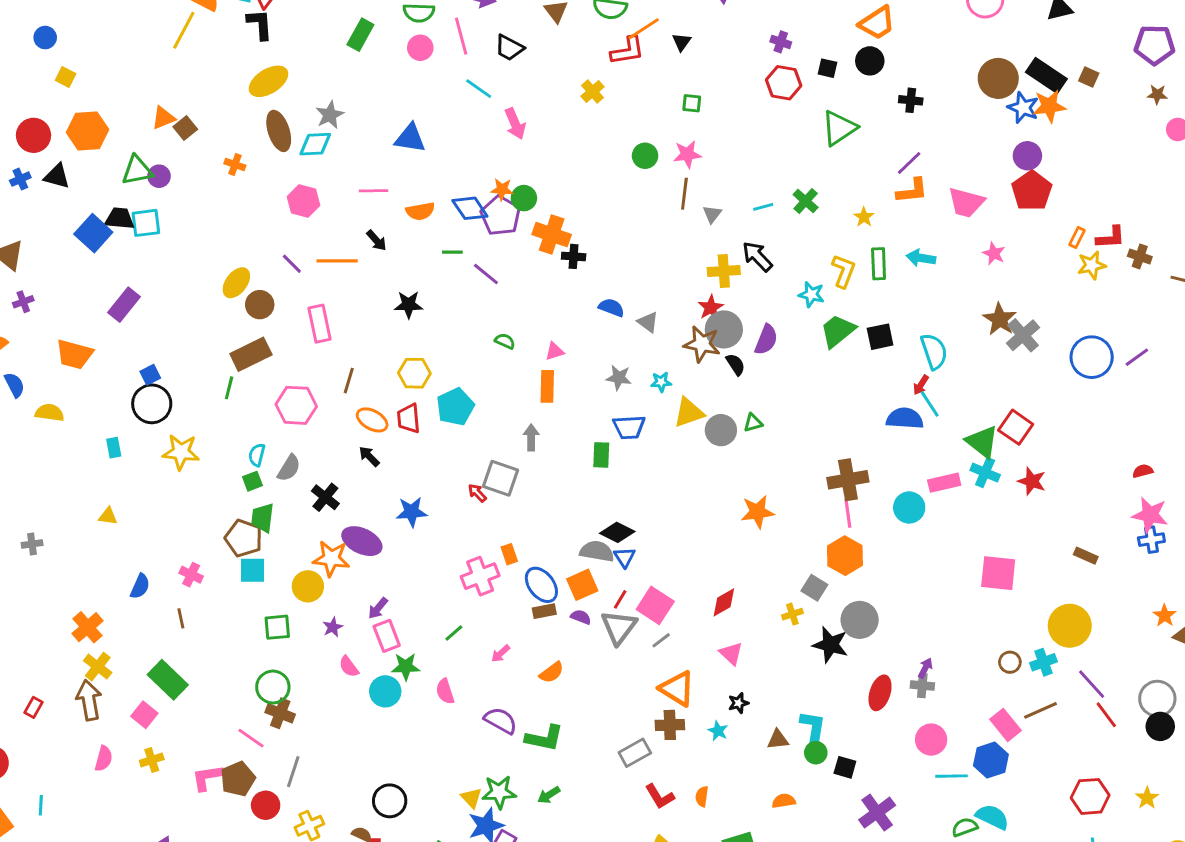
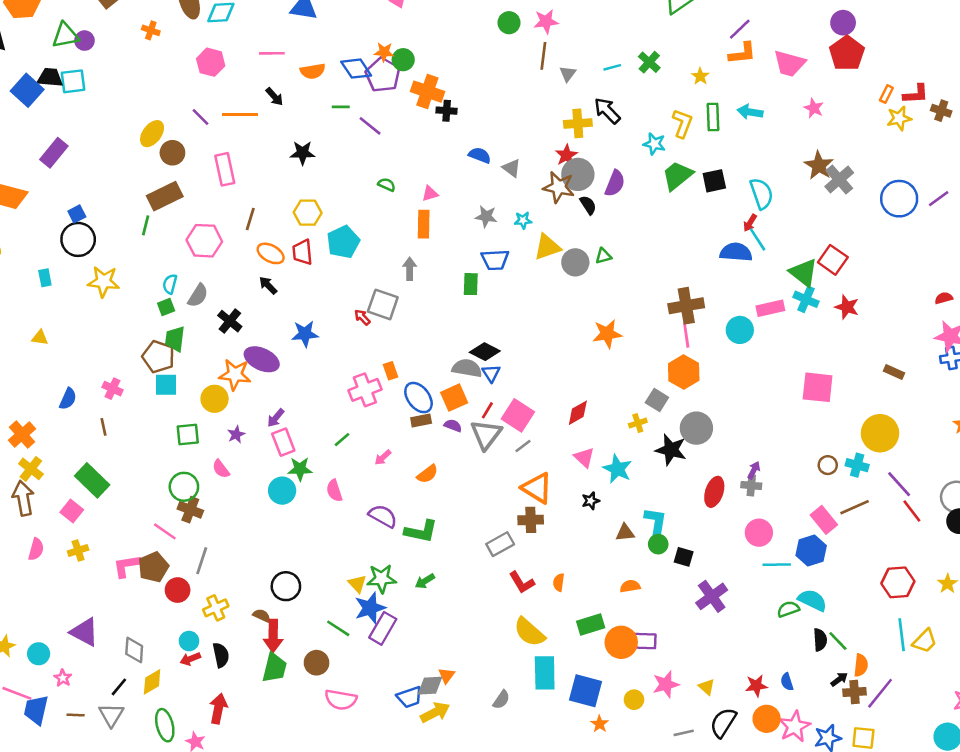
cyan cross: (1043, 662) -> (857, 465), turned 35
pink semicircle: (349, 667) -> (221, 469), moved
cyan star: (718, 731) -> (617, 469), moved, size x1.6

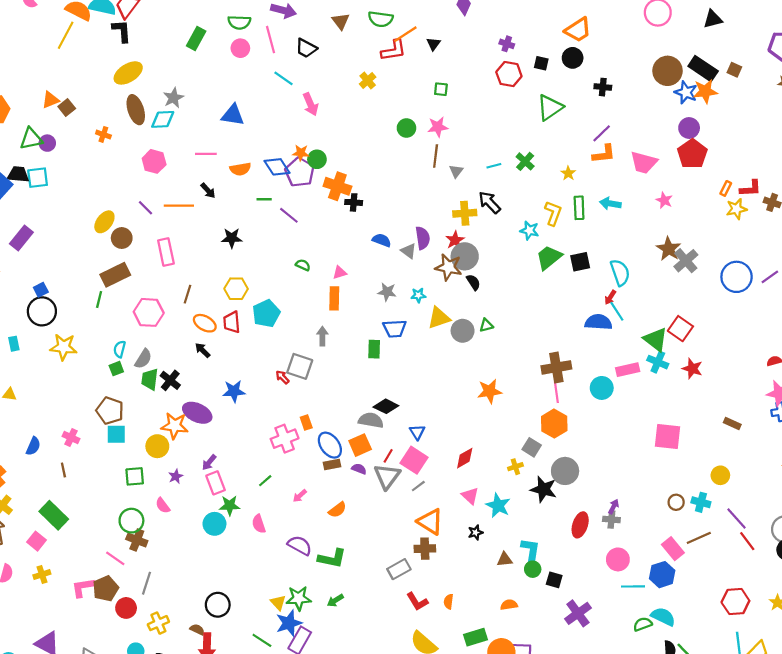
purple semicircle: (615, 183) -> (423, 238), moved, turned -30
green trapezoid: (175, 339) -> (150, 379), moved
blue triangle: (491, 373) -> (417, 432), moved
yellow circle: (880, 433) -> (720, 475), size x0.6

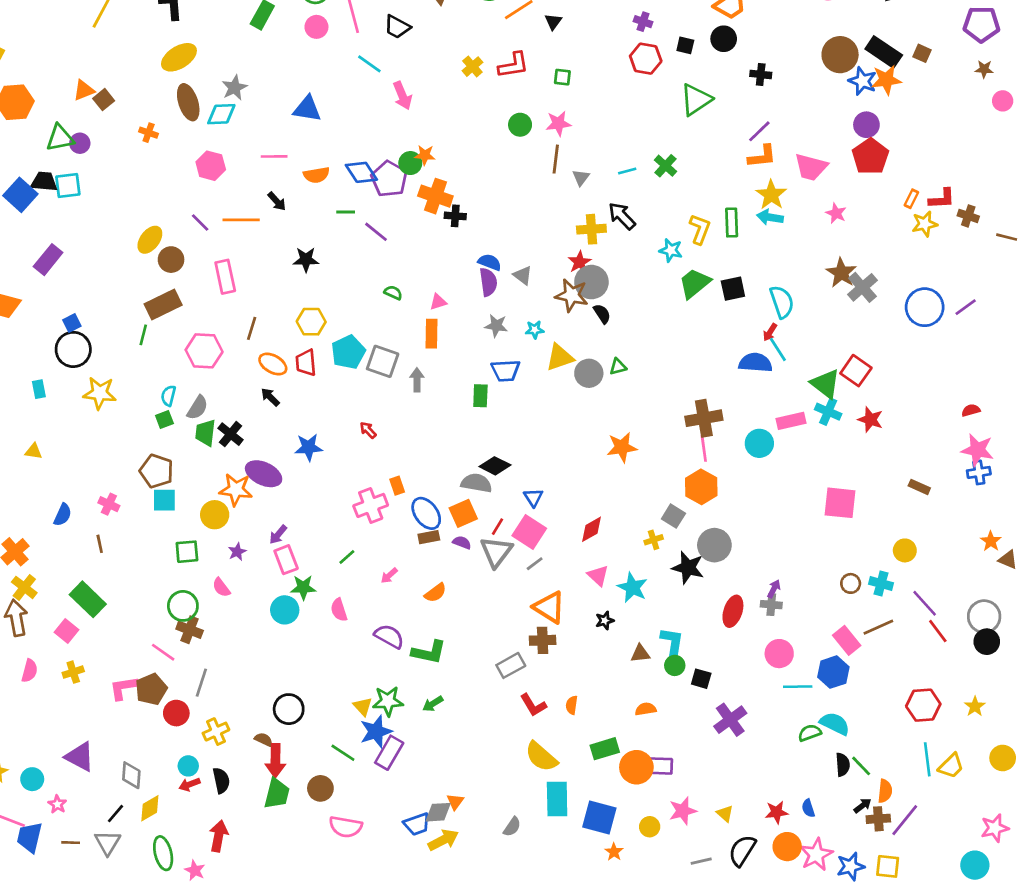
red L-shape: (394, 50) -> (513, 65), moved
orange star: (301, 153) -> (425, 155), moved
yellow star: (568, 173) -> (771, 195), moved, size x1.6
purple semicircle: (423, 238) -> (488, 282), moved
gray square: (300, 366) -> (383, 361), moved

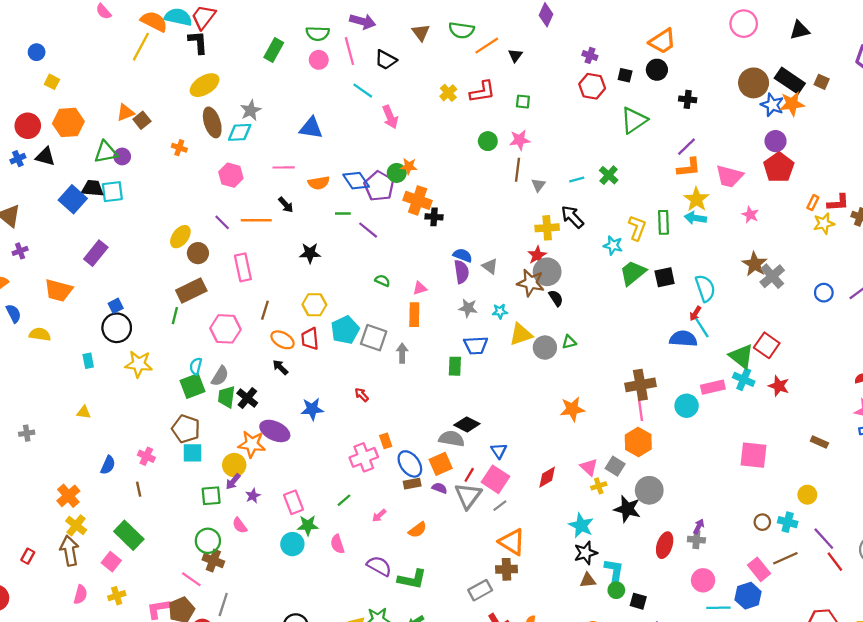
blue circle: (925, 307) -> (824, 293), size x0.6
green square: (164, 420) -> (192, 386), size x1.6
purple arrow: (278, 535) -> (233, 481), moved
pink triangle: (598, 576) -> (589, 467), moved
black star: (605, 620) -> (586, 553), moved, size x1.5

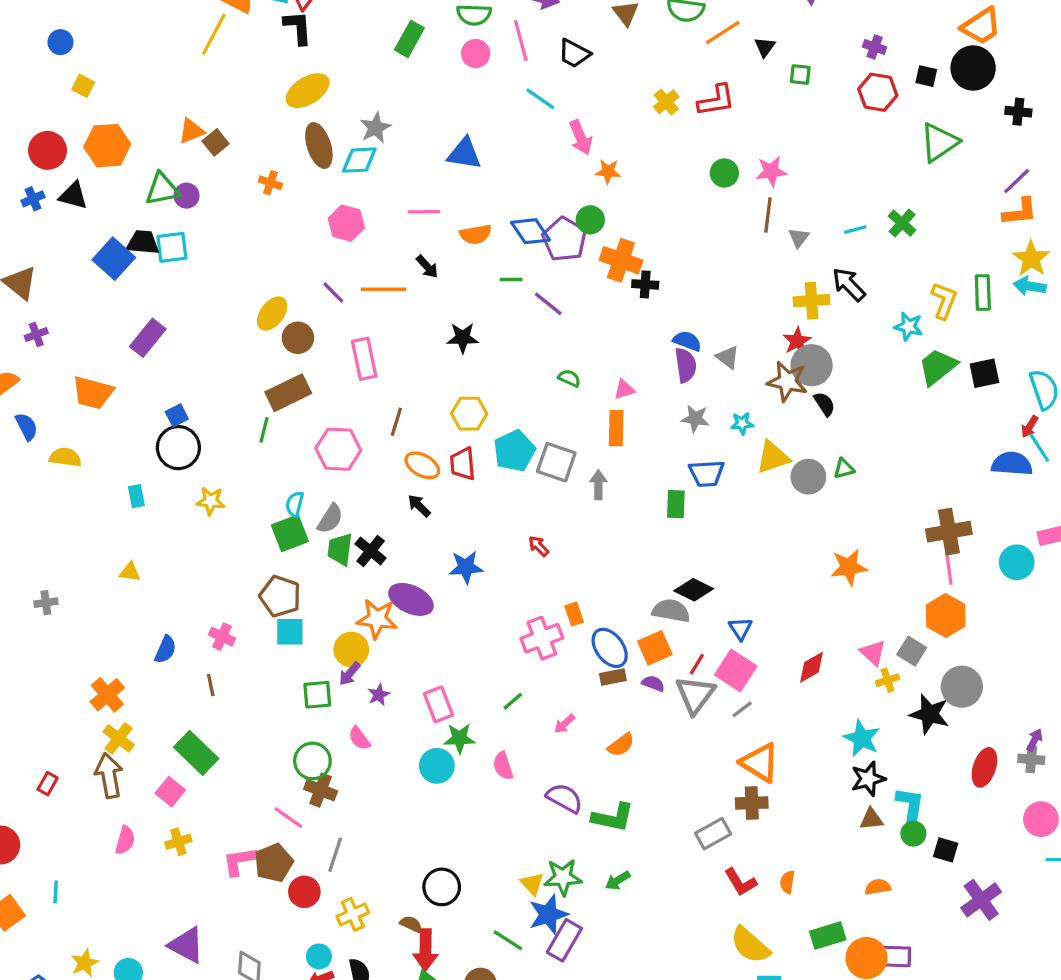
black circle: (657, 70) -> (973, 68), size x1.4
green square: (523, 102) -> (800, 74), moved
orange star: (409, 166) -> (608, 171), moved
yellow star: (139, 364) -> (211, 501), size x0.7

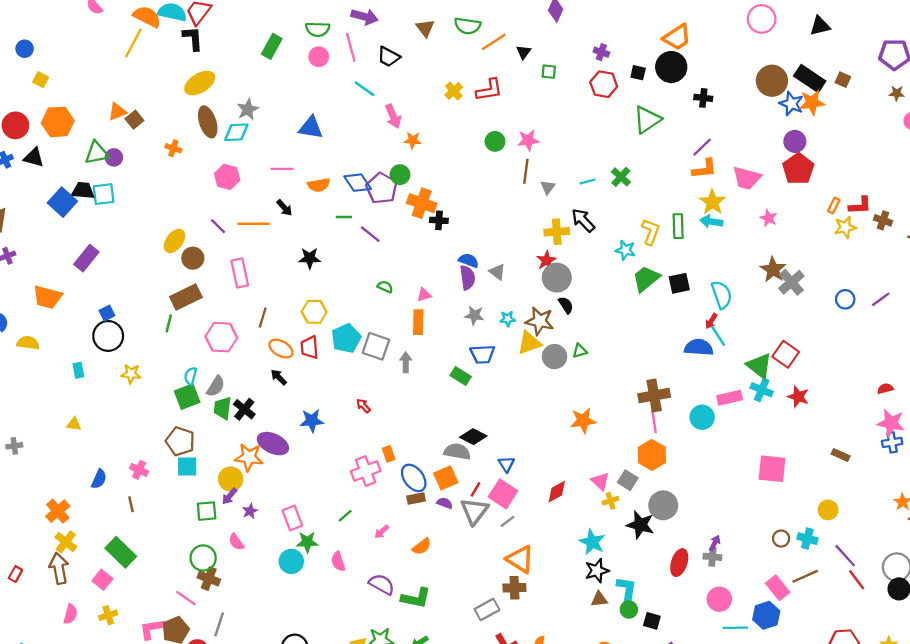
brown star: (787, 381) -> (540, 321), moved
green rectangle: (676, 504) -> (461, 376), turned -60

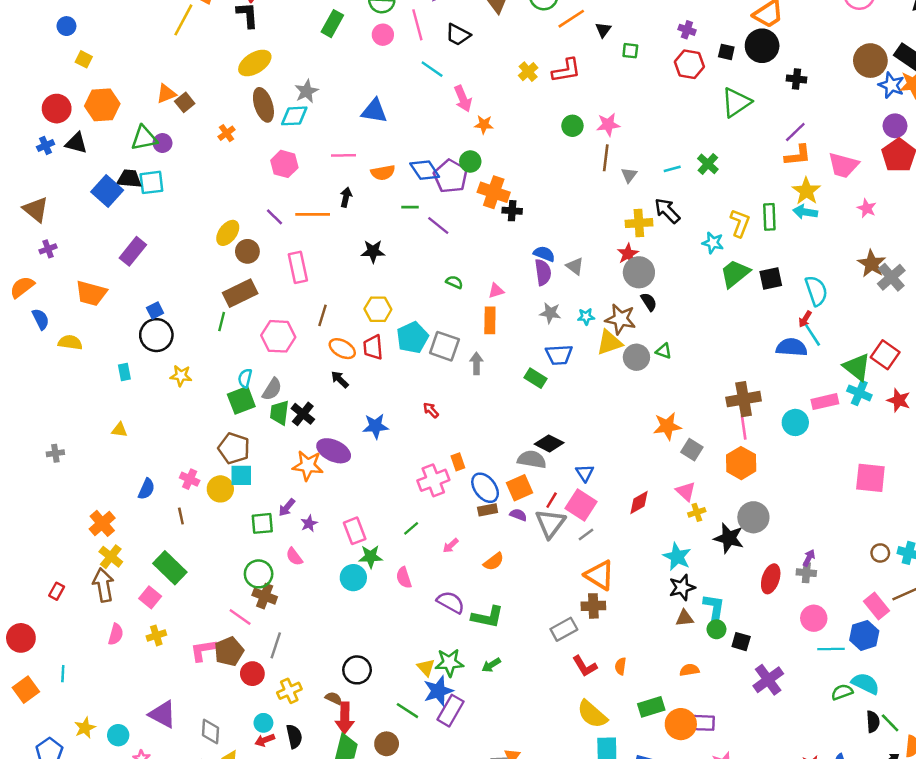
orange cross: (173, 148) -> (227, 133), turned 35
black arrow: (284, 208) -> (346, 197), turned -126
green triangle: (580, 351) -> (664, 351), turned 35
yellow circle: (231, 479) -> (220, 489), moved
gray square: (628, 480) -> (692, 450), moved

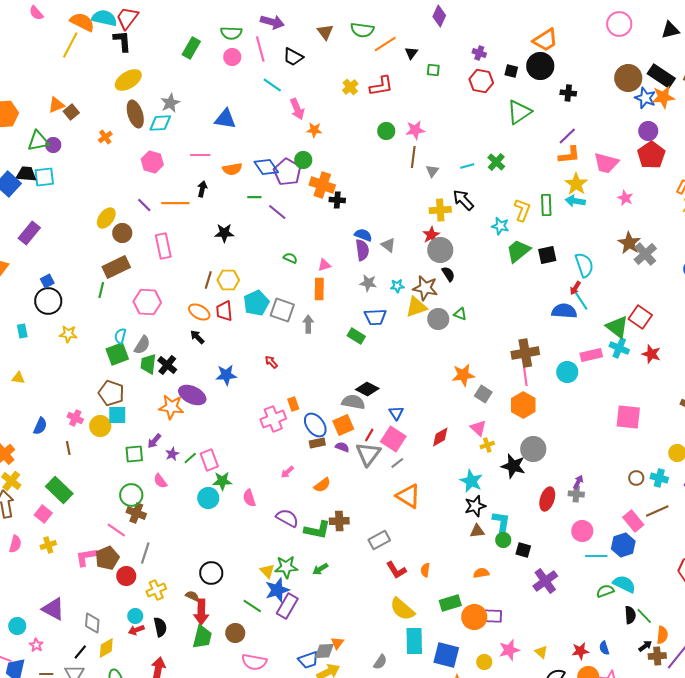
brown line: (323, 315) -> (208, 280), moved
green line: (411, 528) -> (190, 458), moved
brown cross: (593, 606) -> (339, 521), moved

